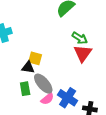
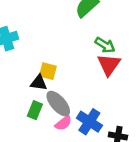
green rectangle: (25, 89) -> (35, 110), turned 32

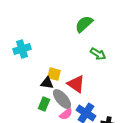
red triangle: (109, 65) -> (76, 84), moved, turned -30

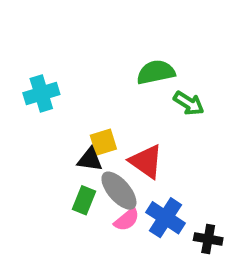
green semicircle: (84, 24) -> (156, 72), moved, turned 30
yellow square: (54, 74) -> (103, 142), turned -32

